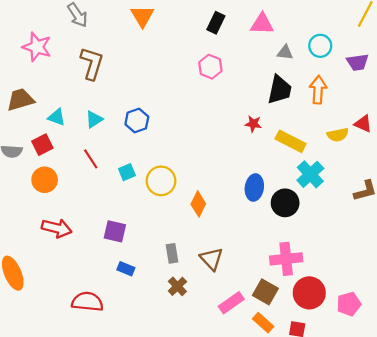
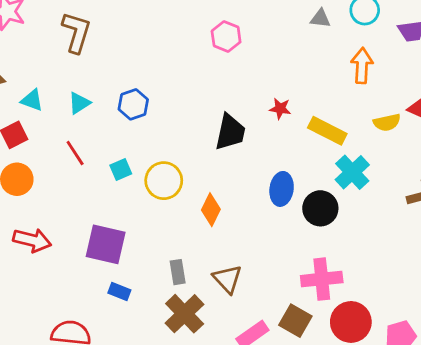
black trapezoid: (280, 90) -> (230, 132), moved
purple square: (115, 231) -> (106, 244), size x1.4
brown cross: (177, 286) -> (185, 314), size x1.6

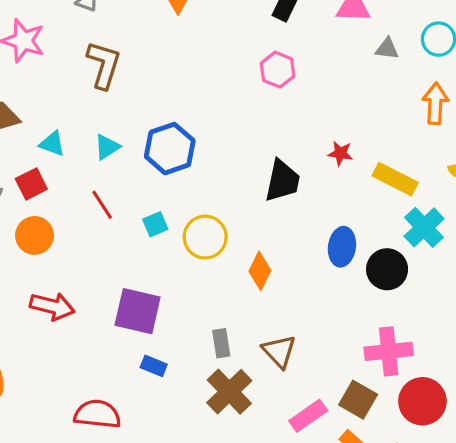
blue hexagon: (133, 104) -> (170, 149), size x1.4

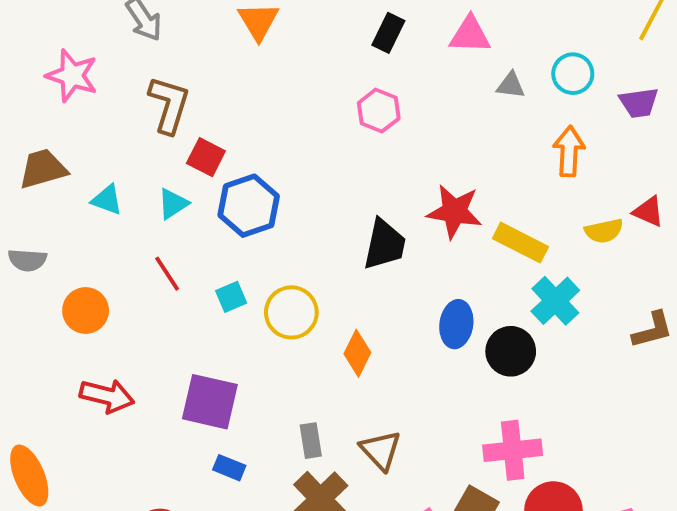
red star: (340, 153) -> (454, 211), size x1.8
red square: (31, 184) -> (206, 157), moved, turned -36

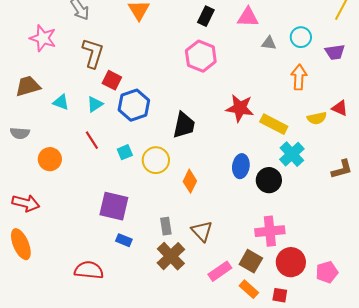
pink hexagon: (379, 111) -> (201, 56), size x1.4
black trapezoid: (385, 244) -> (184, 125), moved
red arrow: (107, 396) -> (26, 203), moved

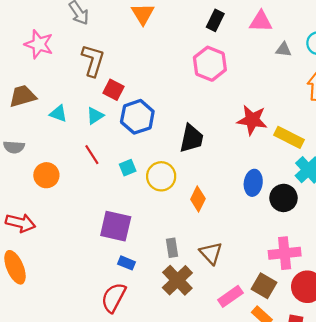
red semicircle: (89, 270) -> (114, 298), moved, turned -68

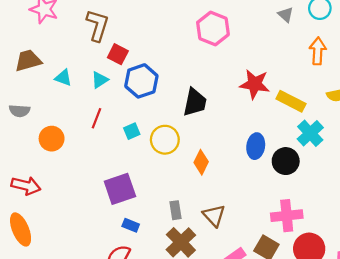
gray triangle: (284, 50) -> (286, 15), turned 35
red line: (92, 155) -> (96, 118), turned 54
purple square: (116, 226) -> (120, 189), turned -32

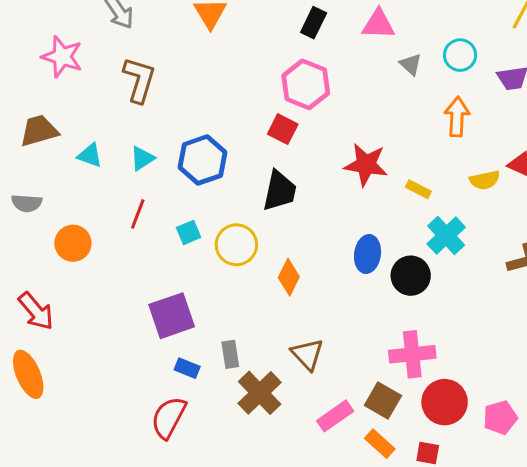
red square: (118, 54) -> (283, 129), moved
yellow rectangle: (291, 101) -> (418, 189), size x0.6
red arrow: (26, 186) -> (36, 311), turned 36
gray rectangle: (176, 210) -> (230, 354), moved

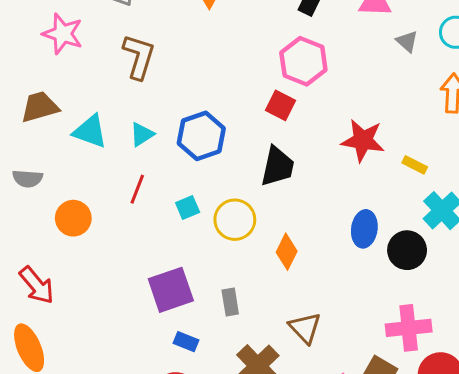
cyan triangle: (90, 155) -> (90, 131), size x1.4
gray rectangle: (230, 354) -> (230, 302), moved

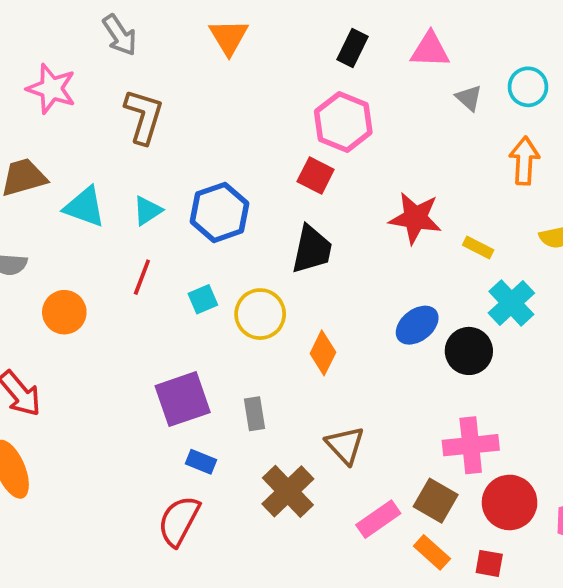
blue ellipse: (364, 229) -> (417, 325), turned 44

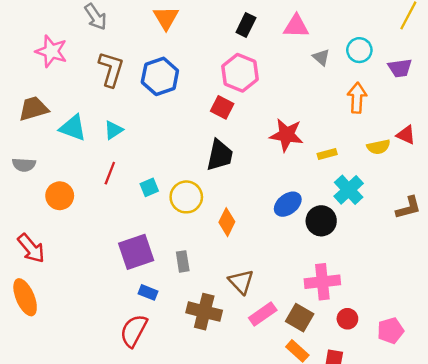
blue hexagon: (219, 212) -> (160, 76), moved
yellow rectangle: (478, 248) -> (327, 154), turned -42
brown cross: (288, 491) -> (204, 312), turned -32
red circle: (510, 502) -> (347, 319), size x0.6
pink rectangle: (378, 519) -> (263, 314), moved

